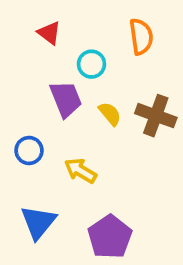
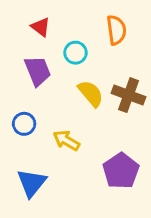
purple trapezoid: (66, 99) -> (38, 71), moved
yellow semicircle: (110, 114) -> (91, 94), size x1.4
purple pentagon: (110, 237) -> (121, 171), moved

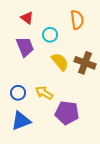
blue circle: (24, 124) -> (18, 93), moved
purple pentagon: (121, 171) -> (67, 113), moved, turned -30
blue triangle: (32, 183) -> (21, 121), turned 30

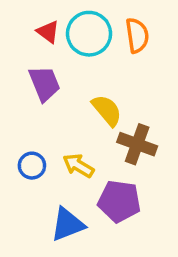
cyan circle: (50, 35) -> (89, 34), moved, size x1.6
brown cross: (85, 63) -> (137, 144), moved
blue triangle: (21, 121) -> (68, 224), moved

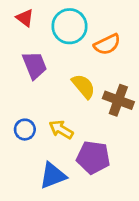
red triangle: (48, 32) -> (25, 18), moved
orange semicircle: (137, 35) -> (107, 44), moved, turned 72
brown cross: (137, 144) -> (118, 100), moved

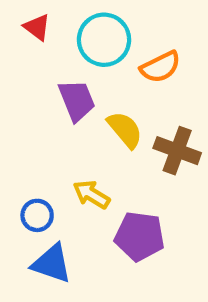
purple trapezoid: (35, 65) -> (77, 100), moved
blue circle: (25, 130) -> (37, 215), moved
blue triangle: (53, 176) -> (52, 263), moved, turned 40

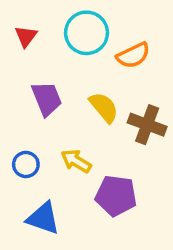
red triangle: (37, 27) -> (26, 36), moved, turned 30
purple trapezoid: (77, 100) -> (47, 99), moved
blue circle: (37, 215) -> (26, 164), moved

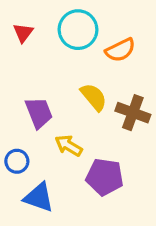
purple trapezoid: (47, 99) -> (39, 113), moved
blue circle: (26, 164) -> (17, 161), moved

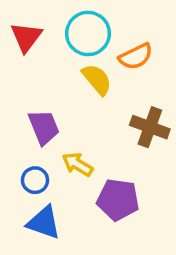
red triangle: (23, 33) -> (26, 37), size x1.4
yellow semicircle: (94, 97) -> (97, 79), moved
blue circle: (17, 161) -> (35, 180), moved

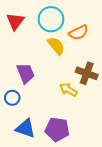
yellow arrow: (77, 164) -> (68, 90), moved
blue circle: (35, 180) -> (12, 98), moved
purple pentagon: (118, 200) -> (57, 129), moved

